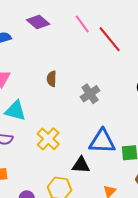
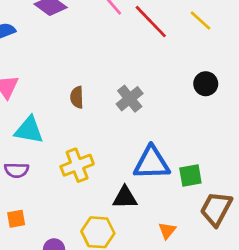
brown semicircle: (52, 79) -> (77, 97), moved
yellow cross: (48, 139) -> (77, 165), turned 30

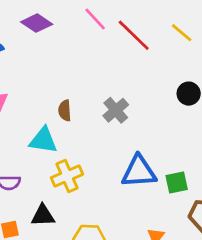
cyan triangle: (29, 130) -> (43, 140), moved
black triangle: (125, 198) -> (43, 216), moved

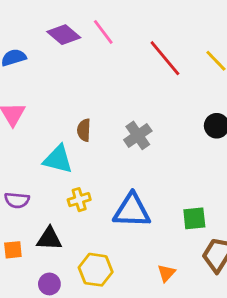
pink line: (95, 19) -> (103, 32), moved
blue triangle: (139, 172) -> (132, 211), moved
yellow cross: (67, 176) -> (79, 200), size x0.7

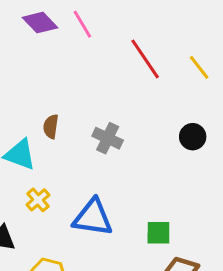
gray cross: (138, 135) -> (108, 138), turned -36
yellow cross: (79, 200) -> (38, 200), turned -30

